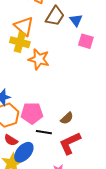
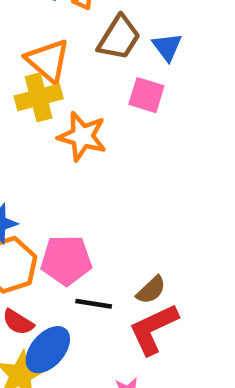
pink square: (86, 41) -> (146, 95), moved
yellow cross: (20, 42) -> (39, 97), turned -30
brown semicircle: (67, 118) -> (151, 290), moved

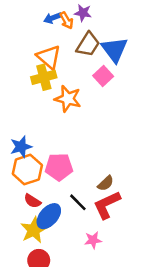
blue triangle: (167, 47) -> (114, 49), size x1.6
pink square: (146, 95) -> (103, 76), turned 30
black line: (94, 304) -> (78, 202), moved, turned 36

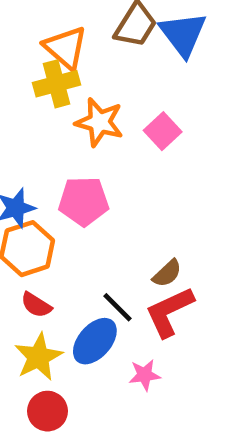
pink square: (103, 76) -> (163, 131), moved
pink pentagon: (59, 167) -> (84, 201), moved
blue ellipse: (49, 216) -> (95, 341), moved

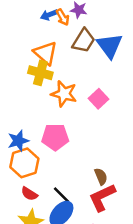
yellow cross: (57, 84) -> (40, 73), turned 30
brown semicircle: (167, 273) -> (101, 176), turned -70
black line: (117, 307) -> (61, 195), moved

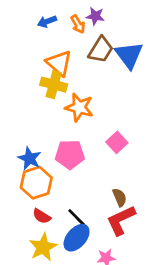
blue arrow: (49, 15) -> (47, 21), moved
pink square: (98, 99) -> (117, 142), moved
blue star: (18, 141) -> (30, 158), turned -30

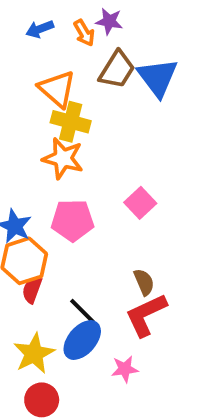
yellow cross: (54, 85) -> (71, 122), moved
orange star: (79, 107) -> (63, 158), moved
red semicircle: (42, 216) -> (32, 290), moved, turned 78

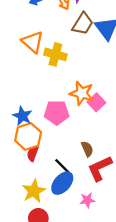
orange triangle: (57, 89) -> (33, 42), moved
orange star: (63, 158) -> (82, 93), moved
brown semicircle: (144, 282) -> (87, 149), moved

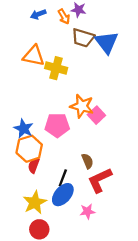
brown trapezoid: (83, 24) -> (83, 38), turned 75
orange triangle: (33, 42) -> (34, 56), turned -30
black line: (62, 166) -> (63, 178), turned 66

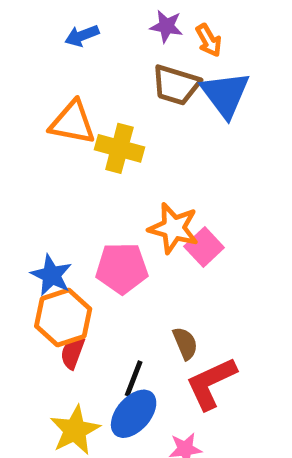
orange arrow: (64, 17) -> (209, 40), moved

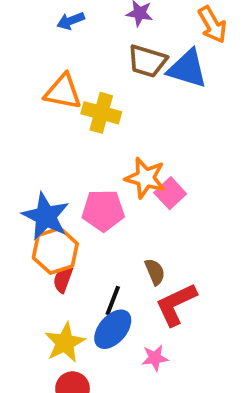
orange arrow: (209, 40) -> (212, 25), moved, size x1.4
blue triangle: (225, 94) -> (187, 69), turned -36
blue star: (51, 275) -> (46, 216), size x1.4

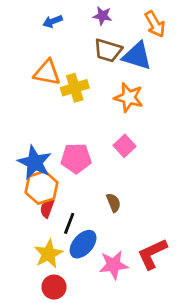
yellow cross: (101, 113) -> (75, 88), turned -32
orange star: (145, 178) -> (129, 97), moved
black line: (113, 300) -> (69, 223), moved
red L-shape: (176, 304) -> (152, 254), moved
pink star: (155, 358) -> (113, 265), size x1.5

